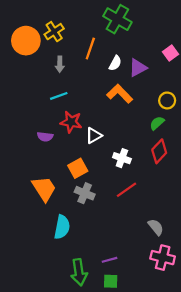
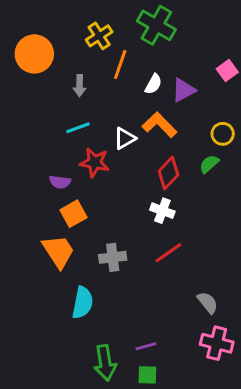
yellow cross: (54, 32) -> (99, 36), moved
white triangle: (94, 136) -> (125, 138), moved
red diamond: (159, 151) -> (168, 173), moved
orange square: (78, 168) -> (74, 214), moved
gray cross: (85, 193) -> (113, 257), turned -30

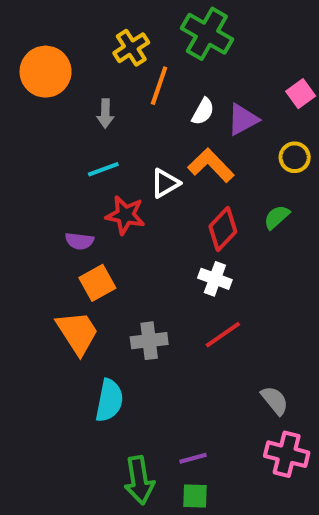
yellow circle: (223, 134) -> (295, 157), moved

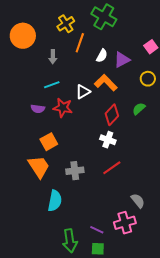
purple semicircle: (79, 241) -> (38, 109), moved
pink cross: (287, 454) -> (125, 223), moved, turned -30
purple line: (193, 458) -> (97, 230), turned 40

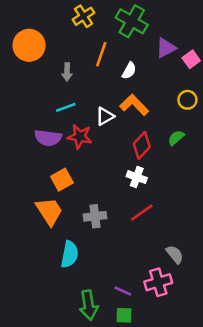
yellow cross: (66, 24) -> (84, 16), moved
purple triangle: (122, 60) -> (166, 48), moved
purple semicircle: (38, 109) -> (48, 138), size x1.5

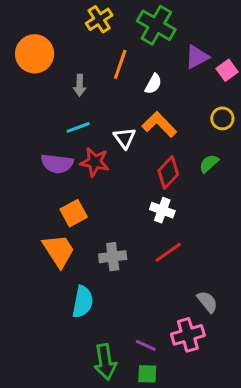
white triangle: (105, 116) -> (125, 138), turned -36

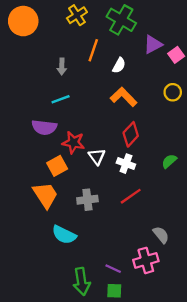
orange circle: (35, 54) -> (23, 21), moved
white triangle: (125, 138) -> (97, 157), moved
red star: (95, 162) -> (73, 142), moved
green semicircle: (209, 164) -> (169, 161), moved
cyan semicircle: (83, 302) -> (64, 235), turned 105

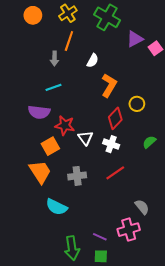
orange circle: (23, 21) -> (33, 15), moved, size x0.7
orange line: (93, 50) -> (69, 41), moved
white semicircle: (119, 65) -> (93, 61), moved
yellow circle: (173, 92) -> (137, 104), moved
orange L-shape: (124, 97) -> (109, 85), turned 75

